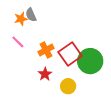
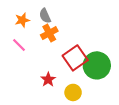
gray semicircle: (31, 15) -> (45, 16), moved
orange cross: (46, 50) -> (49, 33), moved

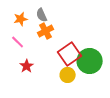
red star: (48, 80) -> (27, 66), moved
yellow circle: (73, 92) -> (68, 75), moved

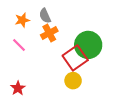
green circle: (90, 61) -> (88, 45), moved
red star: (27, 66) -> (18, 88), moved

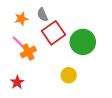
orange cross: (49, 33) -> (28, 52), moved
red square: (75, 58) -> (54, 33), moved

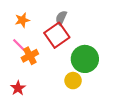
gray semicircle: (42, 15) -> (61, 18), moved, turned 48
green circle: (83, 42) -> (85, 59), moved

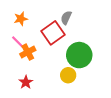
gray semicircle: (61, 18) -> (66, 18), moved
red star: (18, 88) -> (26, 82), moved

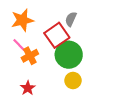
orange star: (21, 19) -> (22, 20), size x1.5
green circle: (79, 55) -> (69, 55), moved

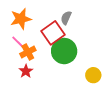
yellow circle: (73, 80) -> (93, 75), moved
red star: (28, 88) -> (26, 71), moved

